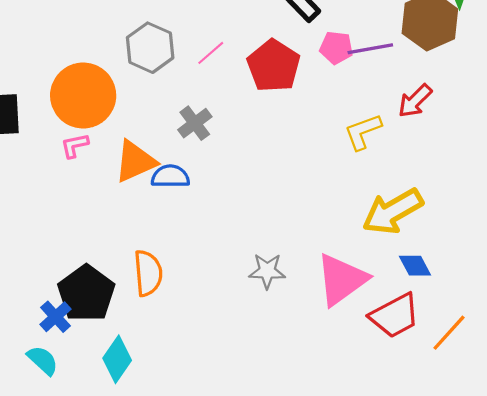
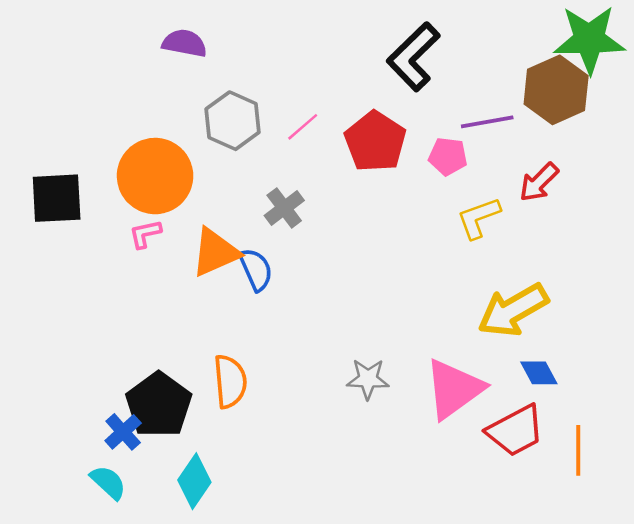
pink pentagon: (336, 48) -> (448, 156), moved
blue semicircle: (170, 176) -> (256, 270), turned 66
orange line: (449, 333) -> (578, 450), turned -42

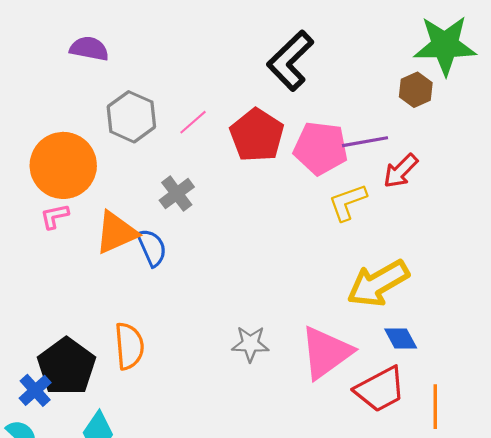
brown hexagon: (556, 90) -> (416, 90), size x0.6
purple line: (487, 122) -> (365, 142), moved
pink pentagon: (448, 156) -> (321, 148), size x1.6

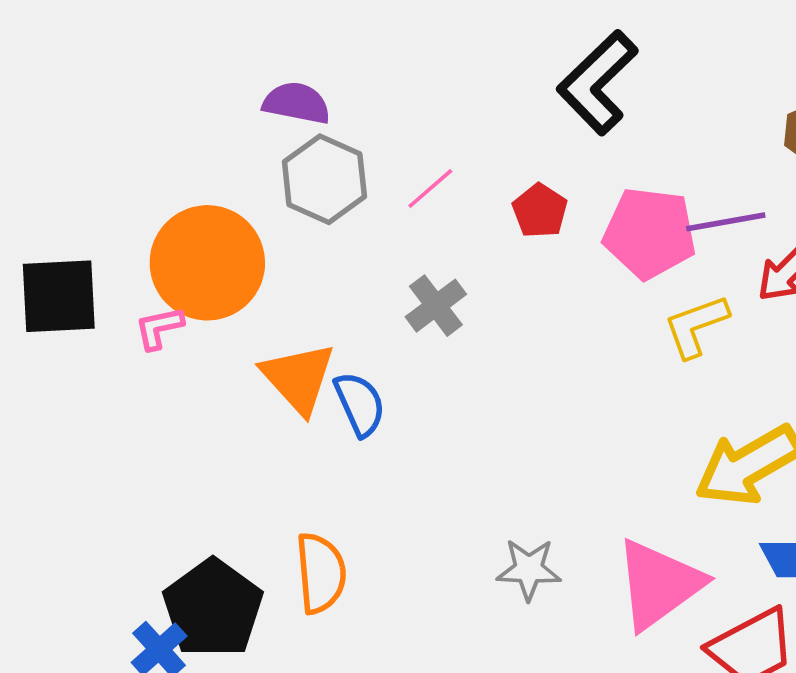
purple semicircle: (89, 49) -> (297, 103), moved
red pentagon: (257, 135) -> (540, 211), size x0.6
gray cross: (177, 194) -> (436, 306), moved
pink L-shape: (55, 216) -> (159, 328), moved
orange triangle: (116, 232) -> (298, 378), turned -48

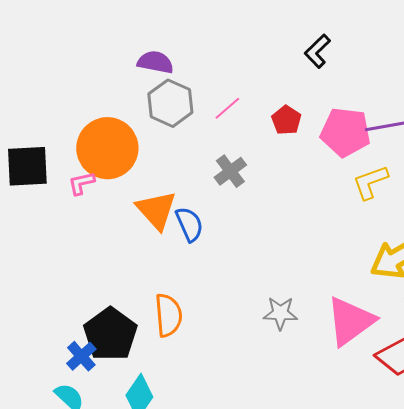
black L-shape: (598, 83) -> (317, 51), size x0.6

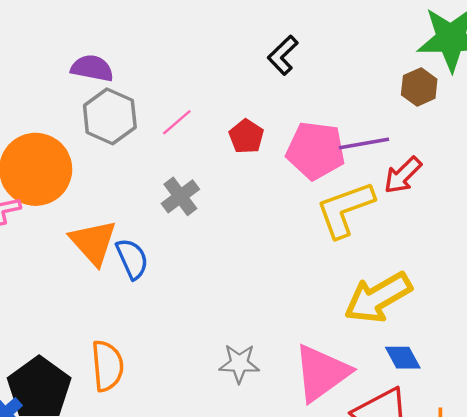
yellow L-shape: (370, 182) -> (345, 209), size x1.4

